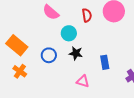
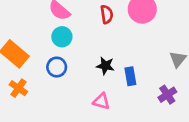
cyan circle: (69, 33) -> (62, 37), moved
black star: (76, 53) -> (105, 66), moved

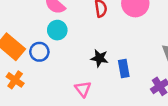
blue circle: (57, 67) -> (39, 52), moved
pink triangle: (101, 101) -> (83, 89), moved, turned 36

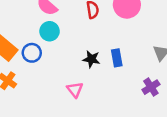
blue rectangle: (124, 68) -> (117, 58), moved

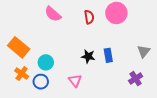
cyan circle: (50, 31) -> (46, 62), moved
blue circle: (32, 53) -> (41, 82), moved

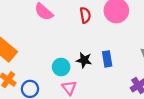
cyan circle: (46, 62) -> (61, 67), moved

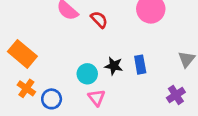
red semicircle: (85, 15) -> (99, 20), moved, turned -35

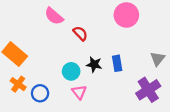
red semicircle: (99, 20) -> (80, 33), moved
purple cross: (176, 95) -> (148, 90), size x1.5

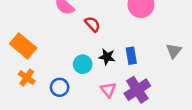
purple cross: (148, 90) -> (137, 90), moved
pink triangle: (79, 92) -> (108, 90), moved
blue circle: (40, 93) -> (60, 87), moved

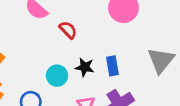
gray triangle: (174, 51) -> (161, 60), size x1.5

